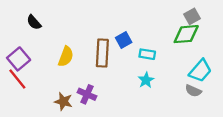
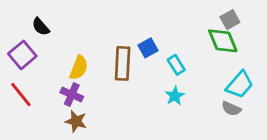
green diamond: (186, 34) -> (223, 41), turned 72
cyan rectangle: (147, 54) -> (176, 65), turned 49
purple square: (19, 59) -> (22, 55), moved
purple cross: (87, 94) -> (72, 94), moved

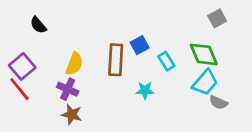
green diamond: (223, 41) -> (204, 54), moved
purple square: (22, 55) -> (22, 66), moved
cyan trapezoid: (240, 85) -> (205, 82), moved
cyan star: (175, 96) -> (145, 90), moved, turned 30

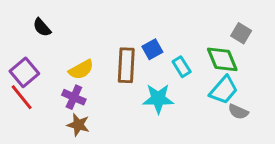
gray square: (217, 18) -> (241, 33), moved, turned -30
yellow semicircle: (74, 64) -> (81, 70), turned 40
cyan star: (145, 90) -> (158, 99), size x1.5

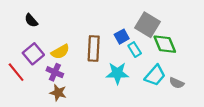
gray square: (241, 33) -> (148, 25), moved, size x1.6
blue square: (152, 49) -> (122, 37), moved
purple square: (24, 72) -> (33, 54), moved
cyan trapezoid: (224, 90) -> (155, 75), moved

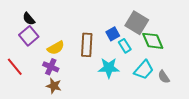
purple square: (33, 54) -> (29, 36), moved
gray semicircle: (177, 83) -> (164, 77), turned 32

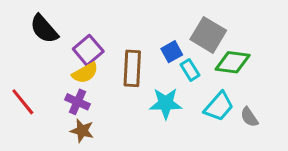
black semicircle: (29, 19) -> (44, 29), size x1.5
purple square: (29, 36) -> (88, 50), moved
green diamond: (153, 41) -> (233, 62), turned -60

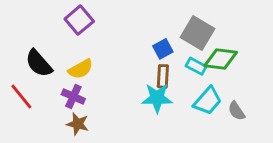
black semicircle: (44, 29) -> (39, 63), moved
purple square: (88, 50) -> (79, 20), moved
brown rectangle: (132, 68) -> (163, 76), moved, size x0.7
cyan rectangle: (190, 70) -> (196, 66), moved, turned -30

